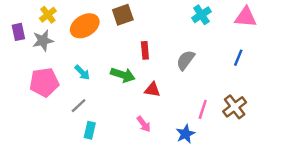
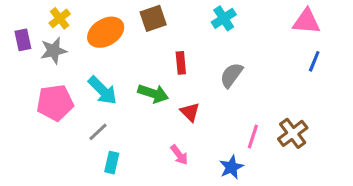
cyan cross: (201, 15) -> (224, 18), moved
blue line: (238, 58) -> (314, 61), moved
cyan arrow: (82, 72) -> (103, 90), size x1.5
red triangle: (152, 90) -> (190, 112), turned 35

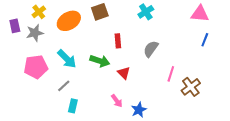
pink line: (253, 136) -> (171, 74), moved
blue star: (231, 167) -> (139, 110), moved

